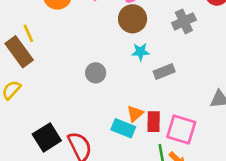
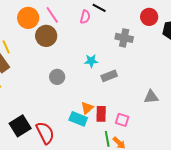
brown circle: (133, 19) -> (46, 36), moved
gray cross: (184, 21) -> (124, 38), turned 36
pink square: (181, 130) -> (122, 120), size x0.6

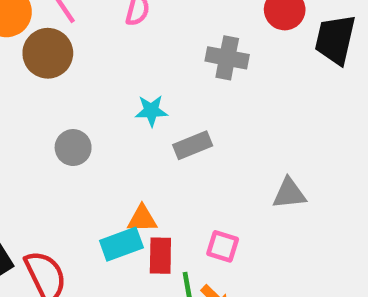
orange triangle: (87, 108) -> (142, 219), turned 40
red rectangle: (101, 114) -> (160, 256), moved
cyan rectangle: (78, 119) -> (121, 244), turned -42

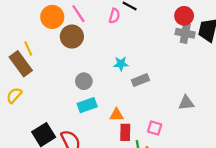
gray cross: (227, 58) -> (185, 33), moved
cyan rectangle: (121, 244) -> (87, 105), moved

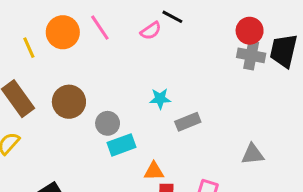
pink semicircle: (114, 16) -> (151, 31), turned 40
brown circle: (72, 37) -> (69, 102), moved
yellow line: (28, 49) -> (29, 48), moved
cyan rectangle: (87, 105) -> (121, 145), moved

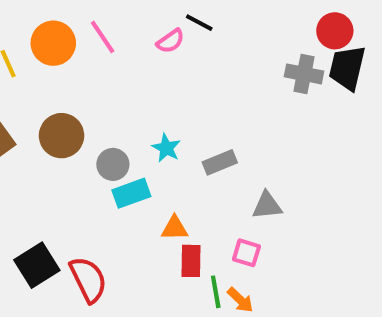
red circle: (250, 31) -> (335, 31), moved
cyan star: (160, 99) -> (166, 148), moved, turned 30
gray triangle: (253, 154) -> (267, 206), moved

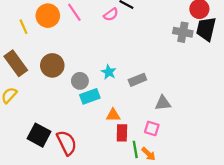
black square: (37, 265) -> (39, 135), turned -30

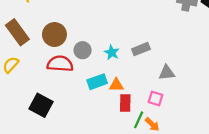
cyan star: (109, 72) -> (112, 52), moved
cyan rectangle: (90, 96) -> (97, 82), moved
red semicircle: (67, 143) -> (60, 64), moved, turned -60
green line: (135, 149) -> (139, 120), turned 35

